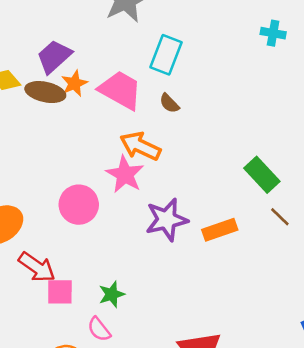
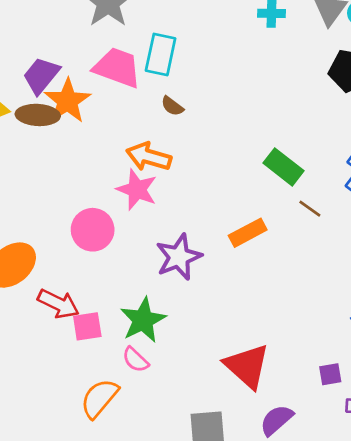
orange star: (74, 83) -> (67, 101), size x1.6
pink trapezoid: (120, 90) -> (117, 67), moved
purple star: (167, 220) -> (179, 257), moved
green star: (112, 294) -> (143, 320), size x1.6

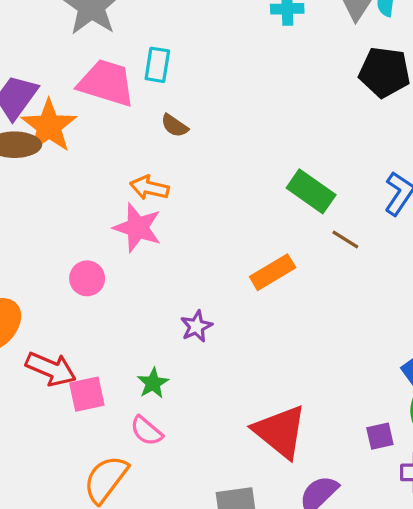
cyan rectangle: (161, 55) -> (157, 65), size x0.7
orange arrow: (149, 157) -> (149, 188), size x0.7
pink circle: (93, 230) -> (87, 278), size x0.7
purple star: (179, 257) -> (196, 326), moved, size x0.6
green star: (143, 320) -> (153, 383), size x0.6

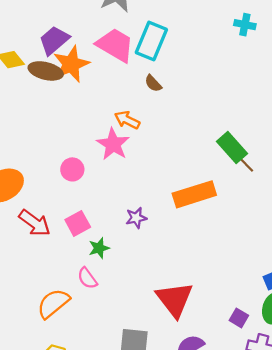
cyan rectangle: (157, 65) -> (151, 41), size x1.6
brown line: (345, 240) -> (246, 164), moved
orange rectangle: (273, 272) -> (194, 194), size x1.4
pink square: (87, 394) -> (78, 223), moved, turned -30
purple square: (380, 436) -> (239, 318), turned 30

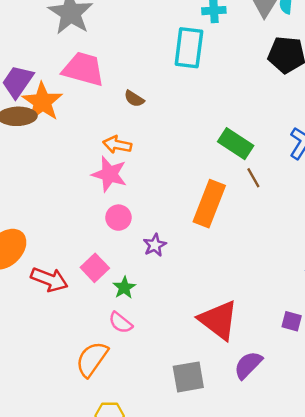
cyan rectangle: (151, 41) -> (189, 48), moved
brown line: (246, 164) -> (253, 178), moved, turned 30
pink circle: (72, 169) -> (118, 218), moved
orange rectangle: (194, 194) -> (209, 204), turned -36

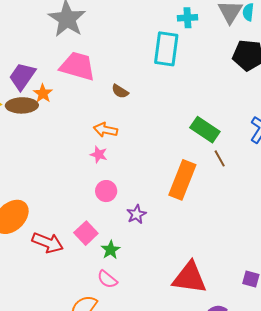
orange star: (42, 102) -> (43, 93), size x0.6
pink star: (109, 174) -> (99, 155), size x0.6
red triangle: (218, 320) -> (189, 278), turned -30

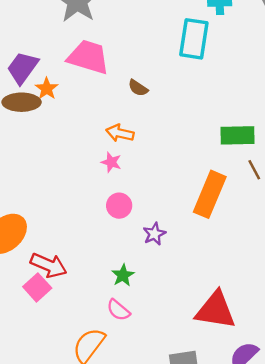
green rectangle: (205, 130) -> (238, 135), turned -36
pink square: (86, 233) -> (37, 287), moved

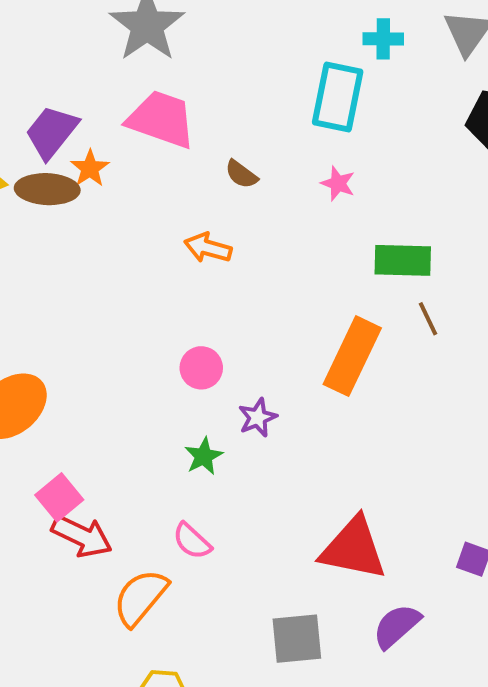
pink star: (111, 162) -> (338, 183), moved
red arrow: (49, 265) -> (82, 536), moved
green star: (123, 275) -> (204, 456), moved

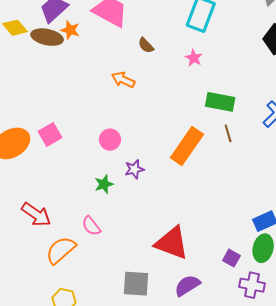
orange star: (90, 168) -> (70, 30), turned -30
pink square: (59, 497) -> (50, 135), moved

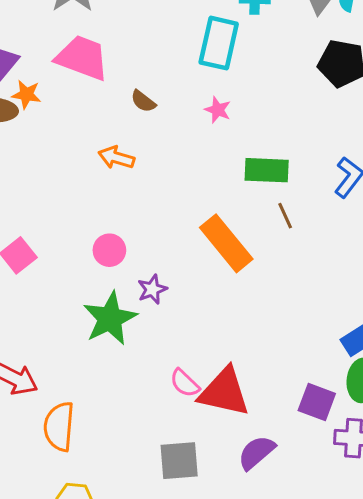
orange rectangle: (187, 146) -> (226, 243), turned -66
green star: (104, 184) -> (110, 318), size x1.8
pink semicircle: (91, 226) -> (185, 383), moved
orange semicircle: (61, 250) -> (59, 427), turned -36
purple square: (231, 258) -> (317, 402), size x1.4

